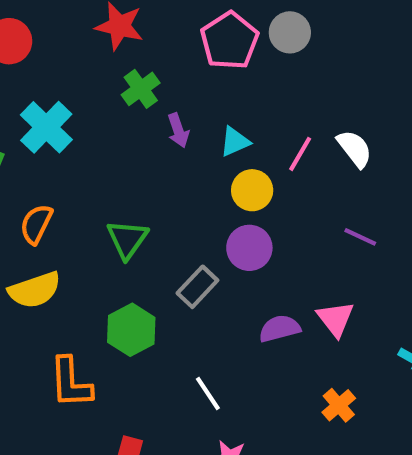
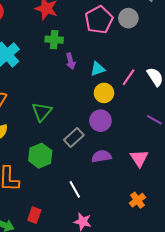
green cross: (141, 89) -> (54, 40), turned 36
purple semicircle: (280, 329) -> (101, 156), moved

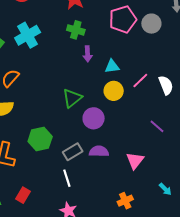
green triangle: (42, 112) -> (72, 98), moved
purple circle: (100, 121) -> (94, 118), moved
gray rectangle: (74, 137) -> (73, 152), moved

